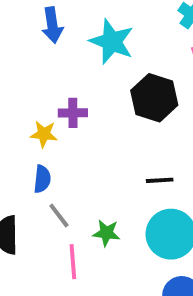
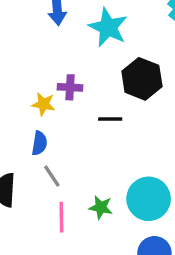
black line: (160, 180) -> (110, 119), moved
green star: (106, 233) -> (101, 207), moved

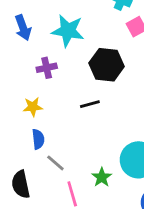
purple cross: (70, 87) -> (47, 68), moved
green star: (101, 207) -> (102, 177), turned -30

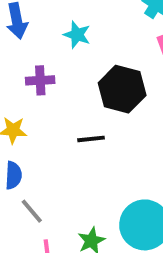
cyan star: (68, 31) -> (77, 35), size x0.6

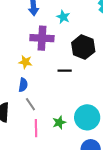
purple cross: (40, 80) -> (42, 38), size x1.6

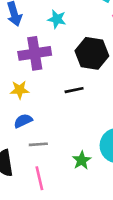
blue semicircle: (23, 85) -> (23, 121), turned -112
gray line: (30, 104) -> (38, 144), turned -48
pink line: (36, 128) -> (39, 178), moved

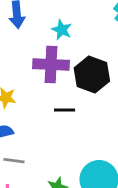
purple cross: (35, 53) -> (51, 65), moved

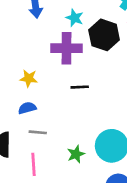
black hexagon: (92, 75) -> (104, 35), moved

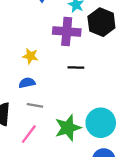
green star: (76, 154) -> (68, 128), size x1.6
pink line: (33, 164) -> (29, 134), turned 36

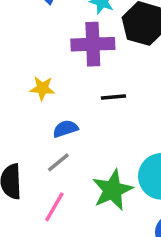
blue semicircle: (27, 83) -> (65, 129), moved
gray line: (35, 105) -> (58, 162), turned -42

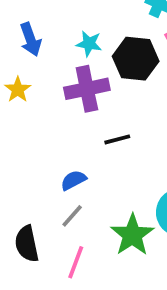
yellow star: (42, 88) -> (18, 90), moved, turned -30

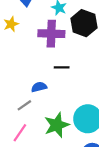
blue semicircle: (73, 180) -> (39, 87), moved

